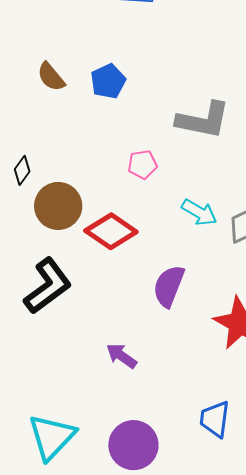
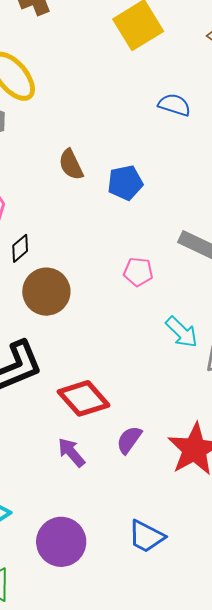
red diamond: (111, 231) -> (84, 398), moved
purple semicircle: (169, 286) -> (129, 440), moved, size x0.7
blue trapezoid: (215, 419) -> (146, 536), turned -84

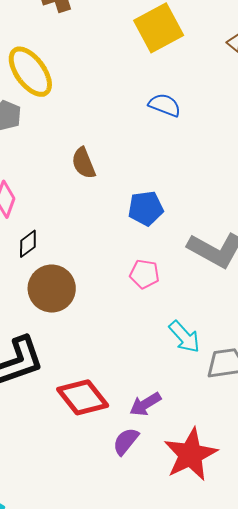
blue semicircle: (174, 105) -> (165, 105), moved
blue pentagon: (125, 183) -> (146, 208), moved
purple arrow: (71, 452) -> (145, 404), moved, turned -84

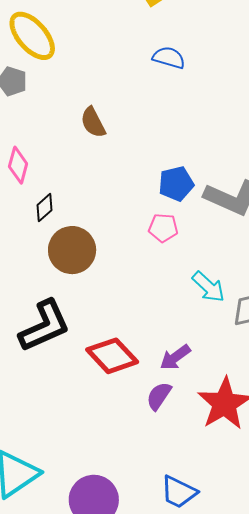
blue pentagon: (146, 208) -> (176, 184), moved

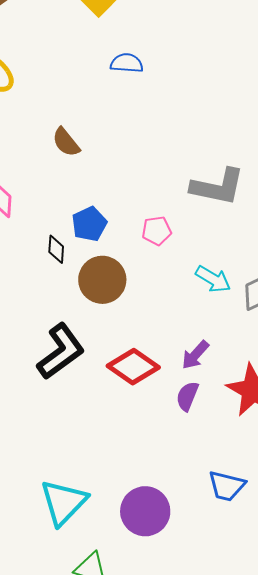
blue pentagon: (176, 184) -> (89, 224), moved
black diamond: (45, 208) -> (56, 249), moved, turned -32
brown circle: (72, 250) -> (102, 280), moved

